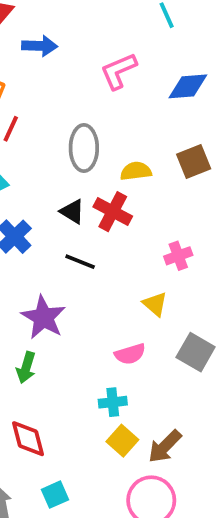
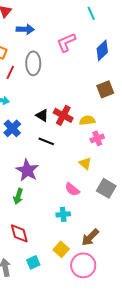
blue diamond: (188, 86) -> (102, 50), turned -40
gray ellipse: (84, 148) -> (33, 63), moved
yellow semicircle: (136, 171) -> (87, 120), moved
pink semicircle: (130, 354) -> (72, 189), turned 56
yellow square: (122, 441) -> (61, 249), moved

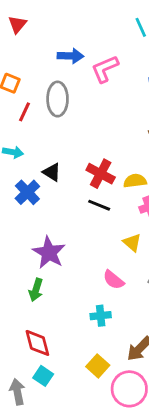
blue arrow: (25, 29) -> (70, 56), moved
black triangle: (42, 115) -> (52, 172), moved
black line: (46, 141) -> (99, 205), moved
cyan square: (33, 262) -> (43, 376), moved, turned -32

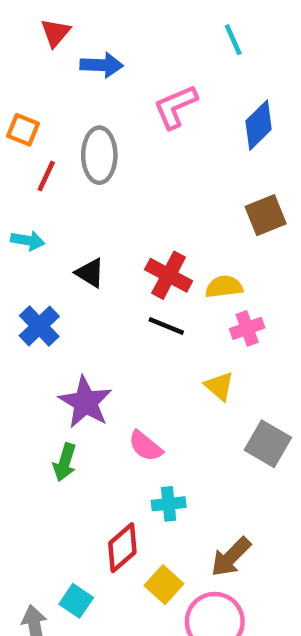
red triangle: (17, 24) -> (55, 33), moved
blue arrow: (70, 56) -> (102, 65), moved
blue cross: (27, 192) -> (39, 326), moved
pink semicircle: (113, 280) -> (145, 446), moved
red diamond: (37, 343) -> (122, 548), moved, turned 64

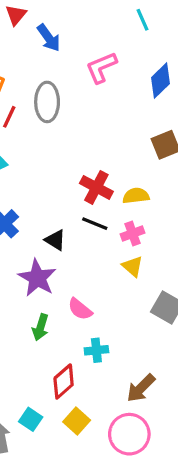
blue arrow: (102, 65) -> (49, 38), turned 52
black triangle: (90, 273) -> (55, 240), moved
pink cross: (247, 328) -> (133, 234), moved
green arrow: (65, 462) -> (41, 327), moved
yellow square: (164, 585) -> (77, 421), moved

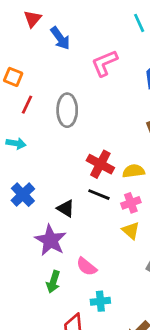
gray ellipse: (47, 102) -> (67, 110), moved

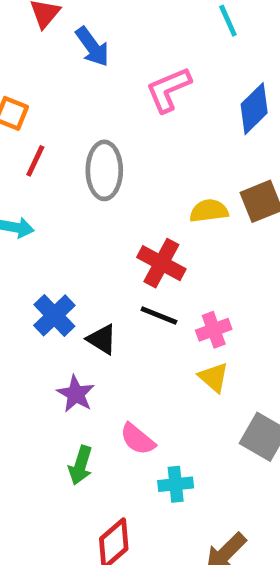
yellow semicircle: (134, 171) -> (209, 211), moved
blue cross: (23, 195) -> (54, 315), moved
purple star: (51, 240) -> (76, 394), size x0.7
cyan cross: (100, 301) -> (176, 484), moved

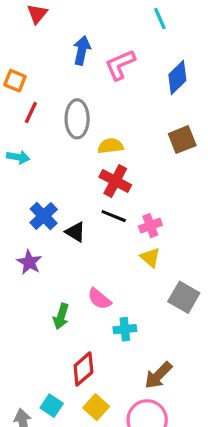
blue arrow: (92, 47) -> (82, 50), moved, turned -132
yellow semicircle: (209, 211) -> (111, 146), moved
purple star: (76, 394) -> (29, 262), moved

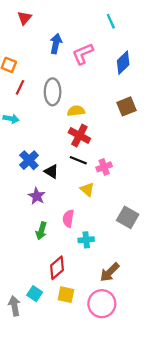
yellow triangle: (150, 257) -> (87, 189), moved
purple star: (29, 262) -> (37, 196), moved
pink semicircle: (99, 299) -> (68, 218), turned 60
yellow square: (96, 407) -> (66, 295), turned -30

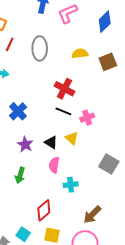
yellow semicircle: (76, 111) -> (80, 54), moved
black triangle: (51, 171) -> (51, 142), moved
green arrow: (41, 231) -> (20, 175), moved

